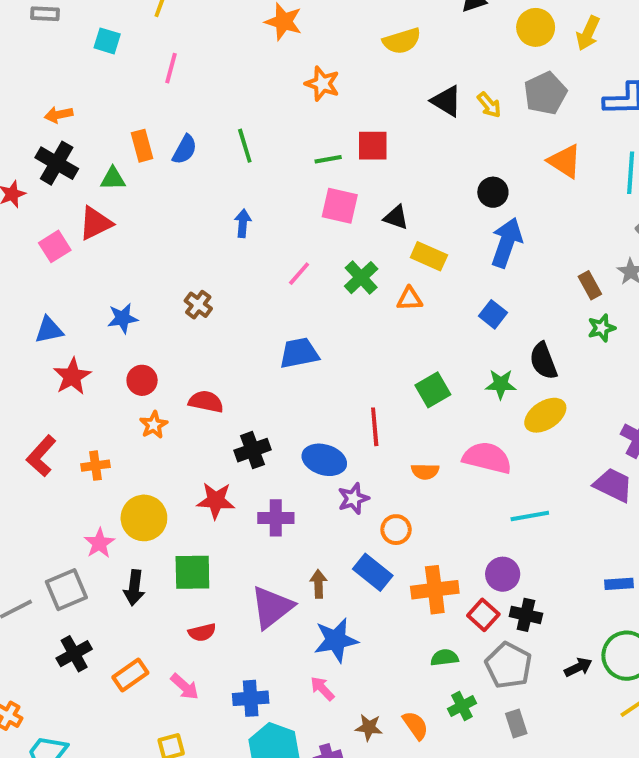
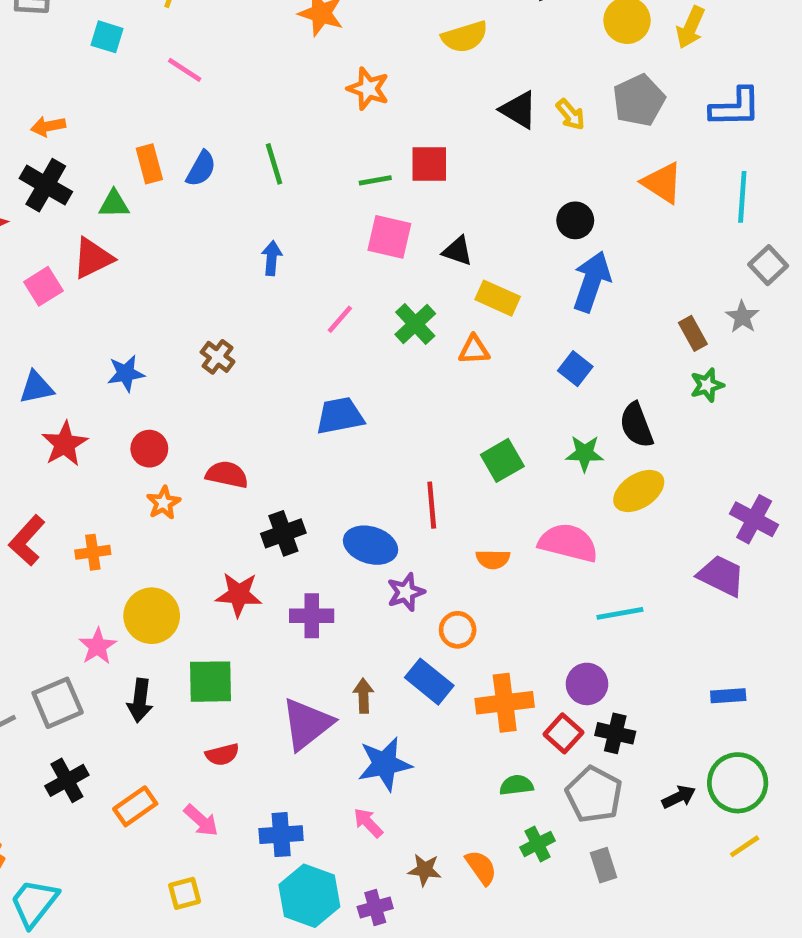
pink line: (171, 68) -> (185, 70), turned -72

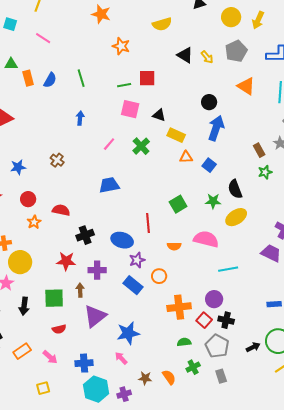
green triangle: (114, 204) -> (11, 64), moved
orange triangle: (474, 350) -> (186, 157), moved
yellow circle: (152, 616) -> (20, 262), moved
blue rectangle: (429, 682) -> (133, 285), moved
brown arrow: (363, 696) -> (80, 290), moved

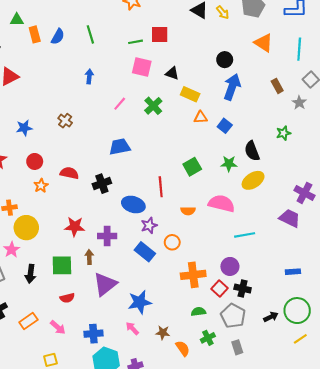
brown rectangle: (259, 150) -> (277, 86), moved
black cross: (85, 235) -> (102, 184), moved
brown star: (145, 378) -> (163, 333), moved

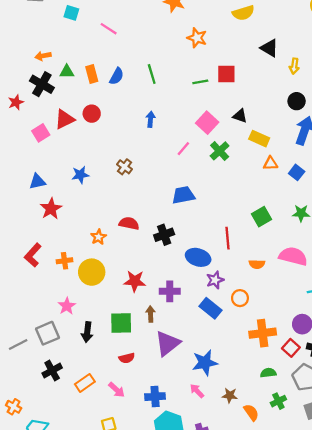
yellow arrow: (223, 12) -> (294, 66), moved, turned 48
green triangle: (17, 20) -> (67, 72), moved
pink square: (142, 67) -> (207, 123), moved, turned 30
red circle: (35, 161) -> (92, 114), moved
yellow circle: (26, 228) -> (92, 272), moved

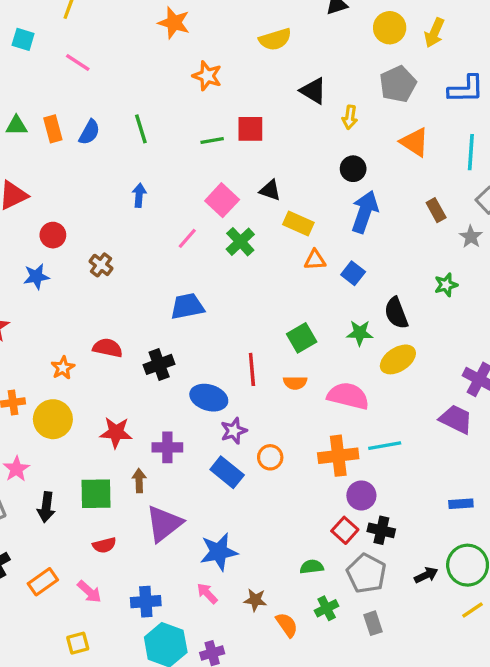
red circle: (92, 114) -> (53, 235), moved
orange semicircle: (257, 264) -> (295, 383), moved
orange cross: (263, 333) -> (338, 456), moved

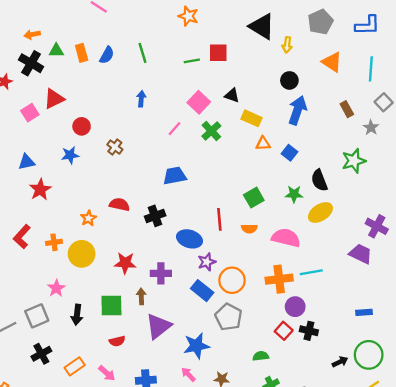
black triangle: (313, 91) -> (262, 26), size x1.4
green star: (446, 285) -> (354, 161), size x1.5
orange circle: (270, 457) -> (232, 280), size x1.5
gray pentagon: (366, 573) -> (229, 317), moved

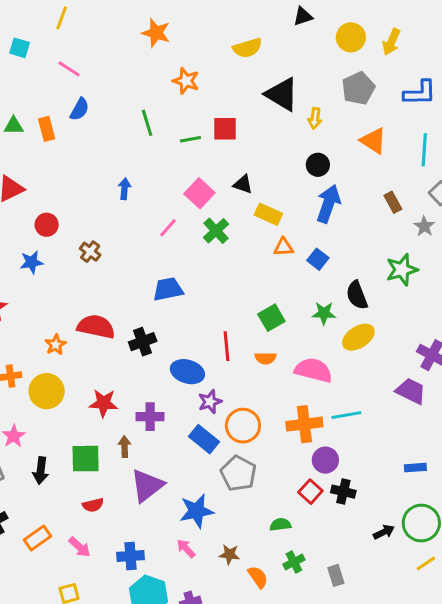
green line: (142, 53) -> (147, 123), moved
blue semicircle: (107, 55) -> (80, 109), moved
red semicircle: (119, 204) -> (96, 327), size x1.4

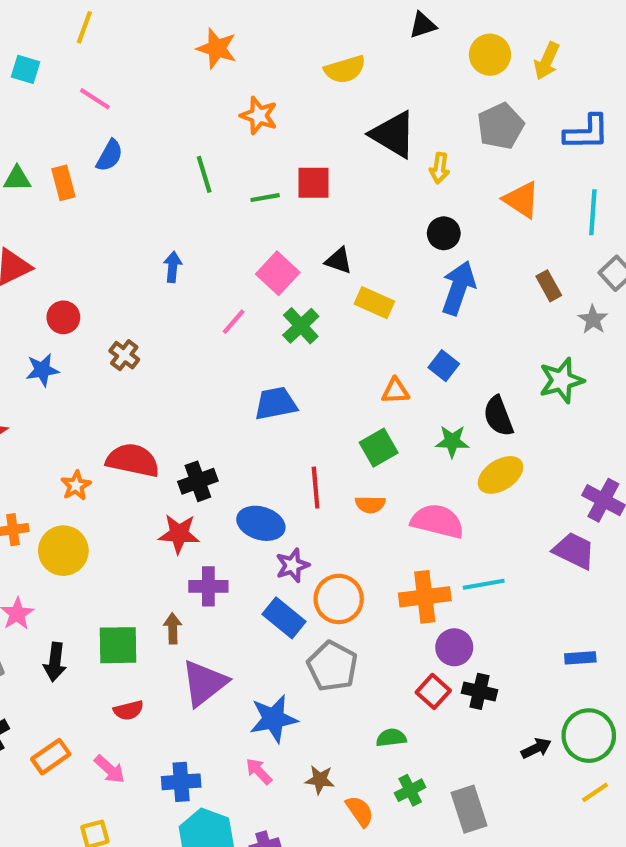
orange triangle: (283, 247) -> (395, 391), moved
blue trapezoid: (168, 289) -> (276, 404), moved
red star: (104, 403) -> (179, 534), moved
gray rectangle: (336, 575) -> (469, 809), size x1.5

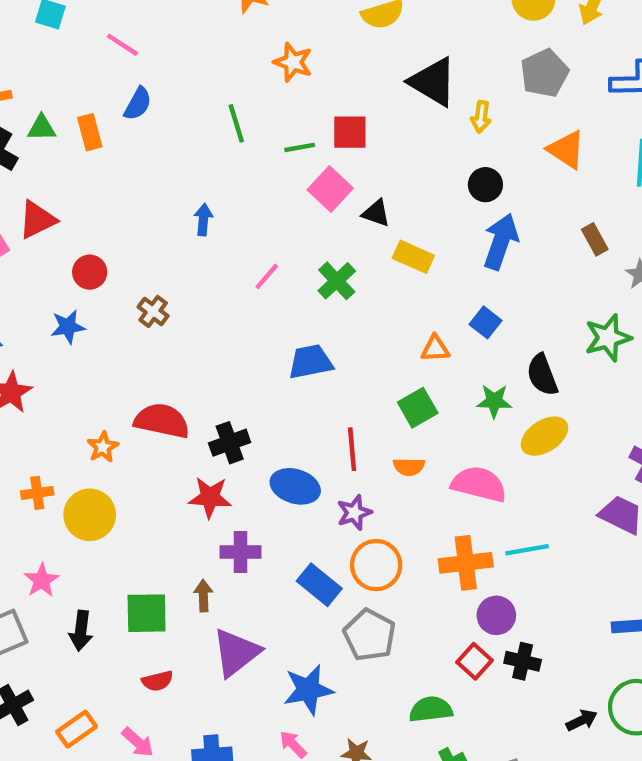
pink square: (278, 273) -> (330, 189), moved
purple star: (292, 565) -> (354, 513), moved
green semicircle: (391, 738) -> (431, 709), size x1.4

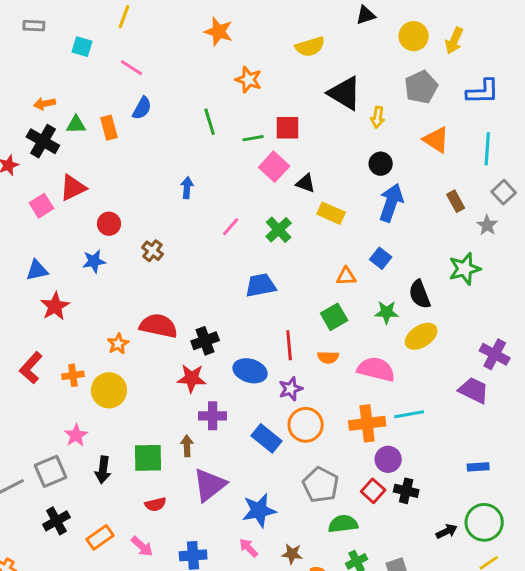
gray pentagon: (370, 635) -> (321, 485), moved

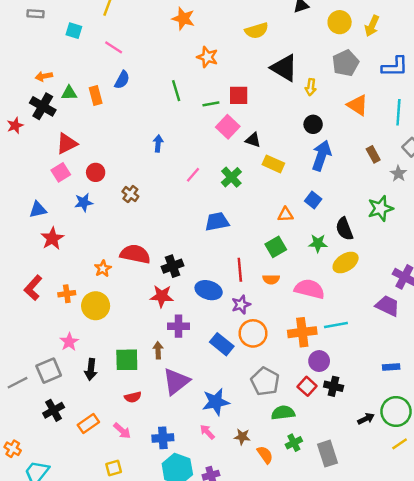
pink square: (41, 206) -> (61, 172), moved

